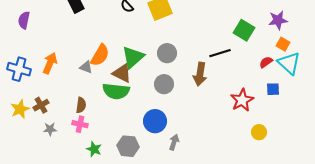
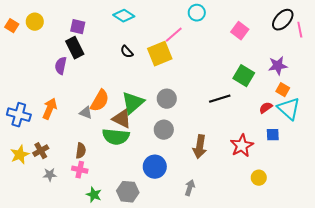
purple semicircle: (24, 20) -> (61, 66), moved
brown arrow: (200, 74) -> (200, 147), moved
gray arrow: (174, 142) -> (190, 188), moved

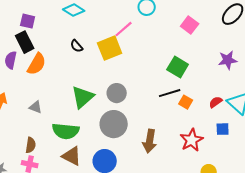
green square: (244, 76) -> (178, 67), moved
orange square: (283, 90) -> (186, 102), moved
orange semicircle: (100, 101) -> (37, 64), moved
brown triangle: (122, 119) -> (72, 156), moved
gray circle: (164, 130) -> (114, 124), size x1.4

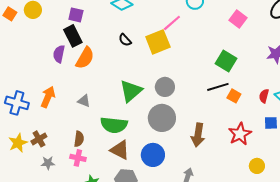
red semicircle: (216, 102) -> (264, 96), turned -40

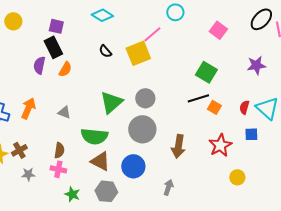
orange semicircle: (85, 58) -> (65, 69), size x0.7

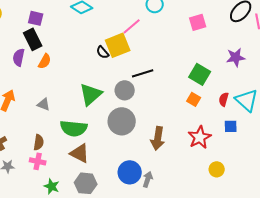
pink square: (218, 30) -> (198, 22), turned 36
black semicircle: (105, 51) -> (103, 52), moved
green square: (206, 72) -> (200, 74), moved
black line: (198, 98) -> (143, 73), moved
blue circle: (133, 166) -> (130, 172), moved

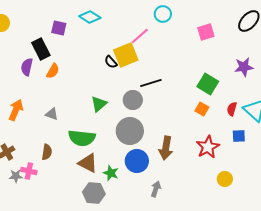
purple square: (36, 18) -> (59, 28), moved
green triangle: (91, 94) -> (99, 104), size x0.7
pink cross: (38, 161) -> (29, 171), moved
blue circle: (130, 172) -> (137, 161), moved
green star: (52, 186) -> (111, 173), moved

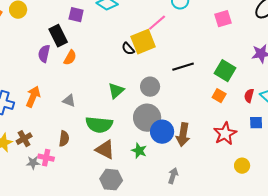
black line: (151, 83) -> (183, 67), moved
blue circle: (137, 161) -> (162, 132), moved
green star: (111, 173) -> (139, 151), moved

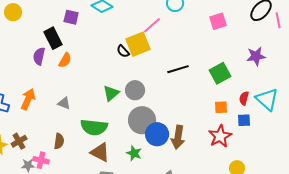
green square: (225, 71) -> (220, 73), turned 30
gray circle: (150, 87) -> (135, 90), moved
orange square: (219, 96) -> (221, 107), moved, turned -32
blue square: (256, 123) -> (244, 120), moved

